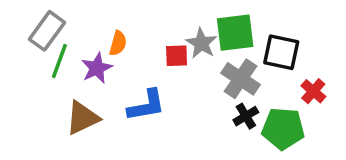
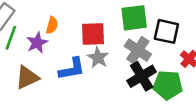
gray star: (201, 43) -> (98, 58), moved
red square: (177, 56) -> (93, 34), size x1.5
black cross: (246, 116) -> (142, 76), size x1.6

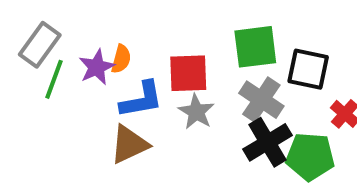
purple star: (37, 43) -> (97, 67), moved
blue L-shape: (72, 69) -> (141, 100), moved
brown triangle: (27, 78) -> (129, 144), moved

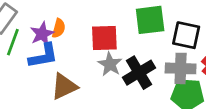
blue L-shape: (141, 100) -> (43, 56), moved
gray cross: (261, 100) -> (181, 68), moved, turned -32
black cross: (267, 142) -> (139, 73), moved

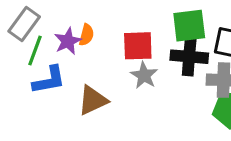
blue L-shape: (43, 56) -> (49, 80), moved
black cross: (139, 73) -> (189, 57), moved, turned 36

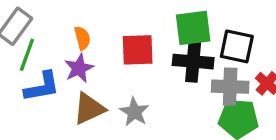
orange semicircle: (86, 35) -> (82, 38), turned -30
purple star: (68, 41) -> (79, 68), moved
gray star: (144, 75) -> (134, 112), moved

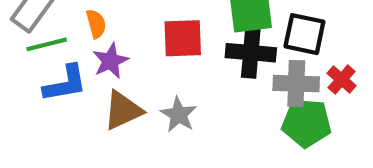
orange semicircle: (82, 38) -> (96, 24), moved
green line: (27, 55) -> (47, 44), turned 56

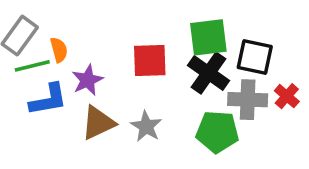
orange semicircle: (96, 24) -> (59, 50), moved
black cross: (251, 53) -> (208, 73), turned 30
green pentagon: (306, 123) -> (217, 132), moved

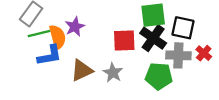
orange semicircle: (59, 50) -> (58, 37), moved, size x1.5
red square: (150, 60) -> (124, 40), moved
purple star: (87, 80) -> (75, 27), moved

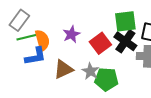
purple star: (75, 27) -> (71, 34), moved
red square: (124, 40) -> (100, 43), turned -35
green pentagon: (159, 76) -> (106, 79), moved

